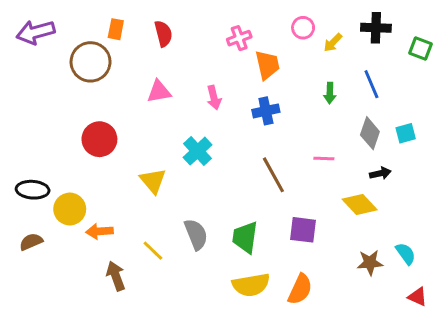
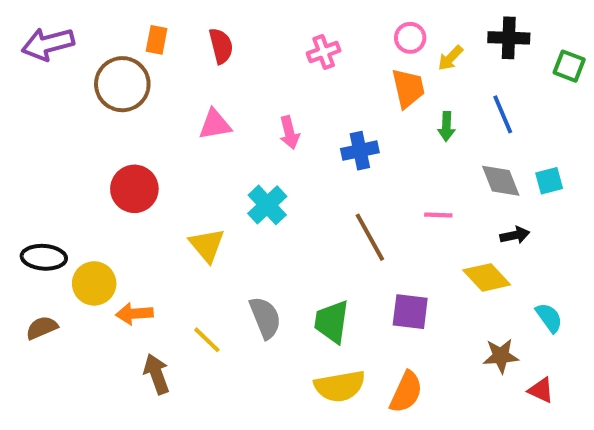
orange trapezoid: (267, 65) -> (408, 88), moved
gray diamond: (370, 133) -> (501, 181), turned -40
cyan semicircle: (406, 254) -> (549, 318), moved
red triangle: (418, 297) -> (541, 390), moved

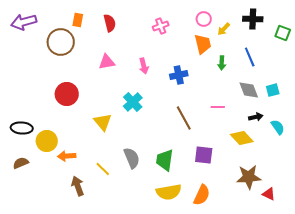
cyan semicircle: (549, 318) -> (278, 127), moved
brown star: (501, 356) -> (249, 177), size x1.4

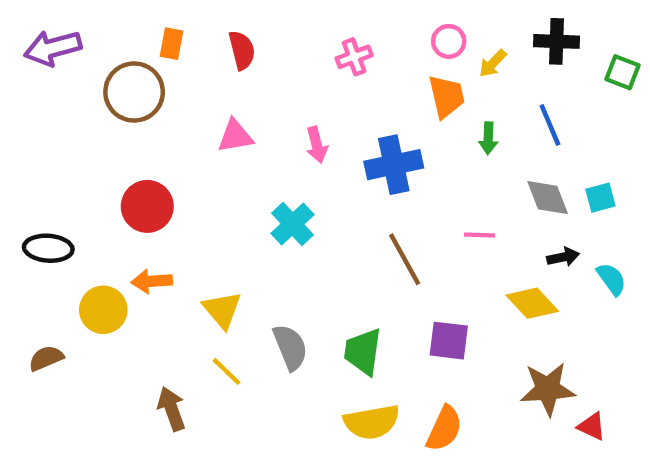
blue cross: (179, 75) -> (394, 165), size x1.4
yellow triangle: (103, 122) -> (222, 310), moved
black ellipse: (22, 128) -> (48, 248), moved
orange arrow: (67, 156) -> (152, 281), moved

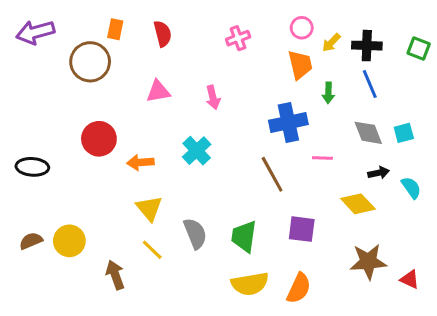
black cross: (556, 41) -> (367, 46), moved
blue cross: (394, 165) -> (288, 122), moved
orange arrow: (152, 281) -> (140, 162), moved
yellow circle: (103, 310) -> (69, 241), moved
red triangle: (592, 426) -> (410, 279), moved

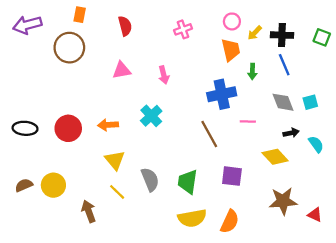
orange rectangle: (115, 29) -> (80, 15), moved
red circle: (99, 139) -> (68, 128), moved

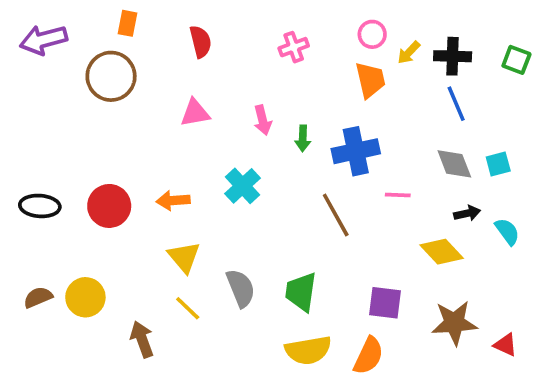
green arrow: (252, 71) -> (303, 138), moved
purple square: (232, 176) -> (385, 303), moved

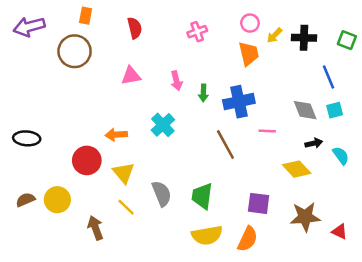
blue line: (456, 104) -> (328, 77), moved
red circle: (109, 206) -> (87, 160), moved

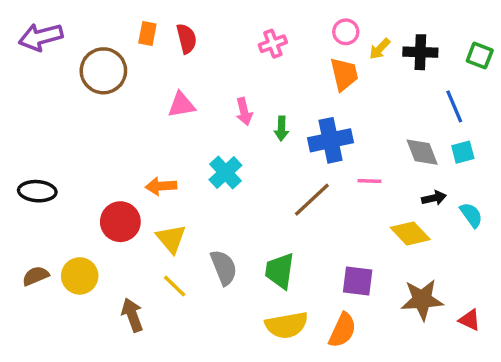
orange rectangle: (86, 16) -> (147, 34), moved
brown line: (225, 144) -> (312, 200), turned 76

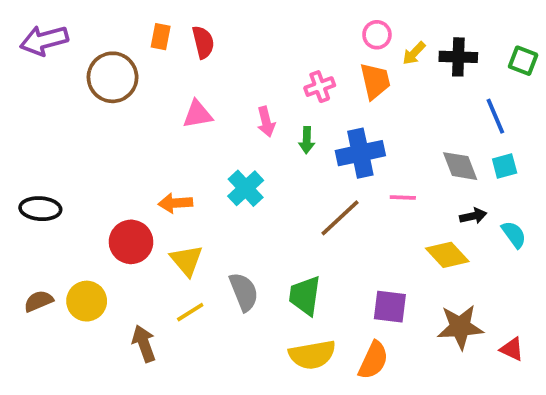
pink cross: (273, 44) -> (320, 87), moved
yellow line: (175, 286) -> (190, 312), turned -76

